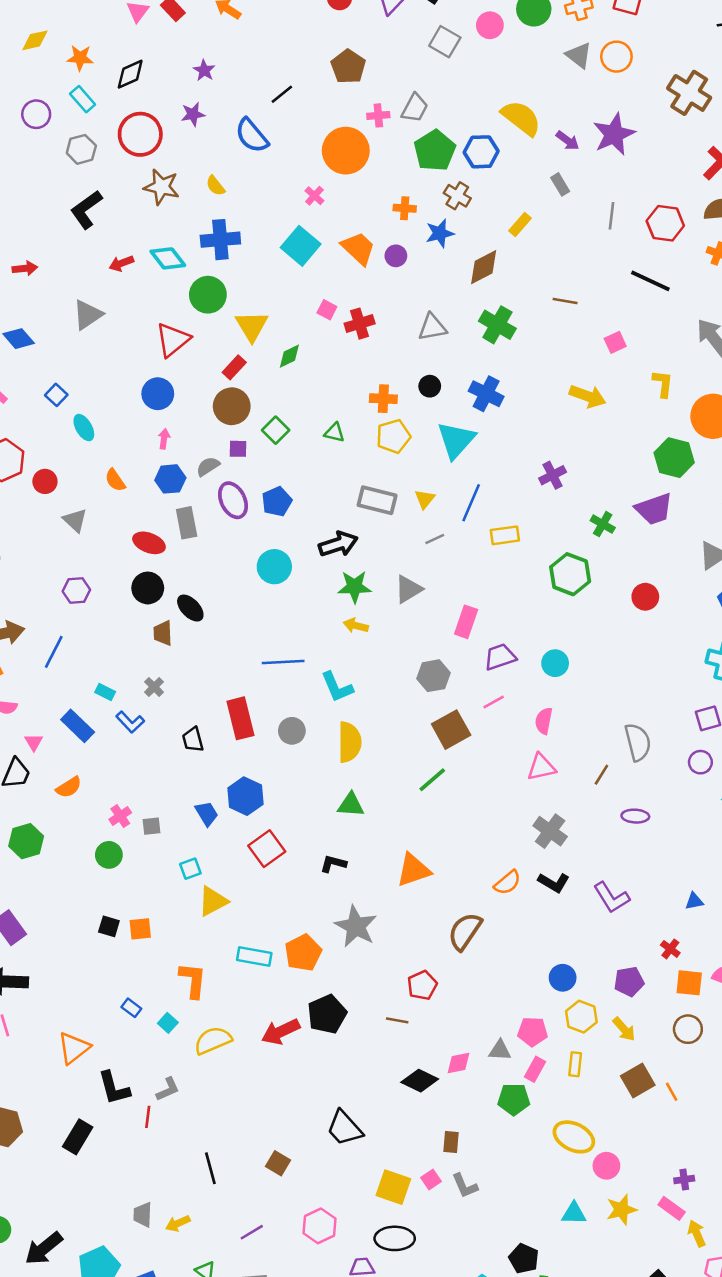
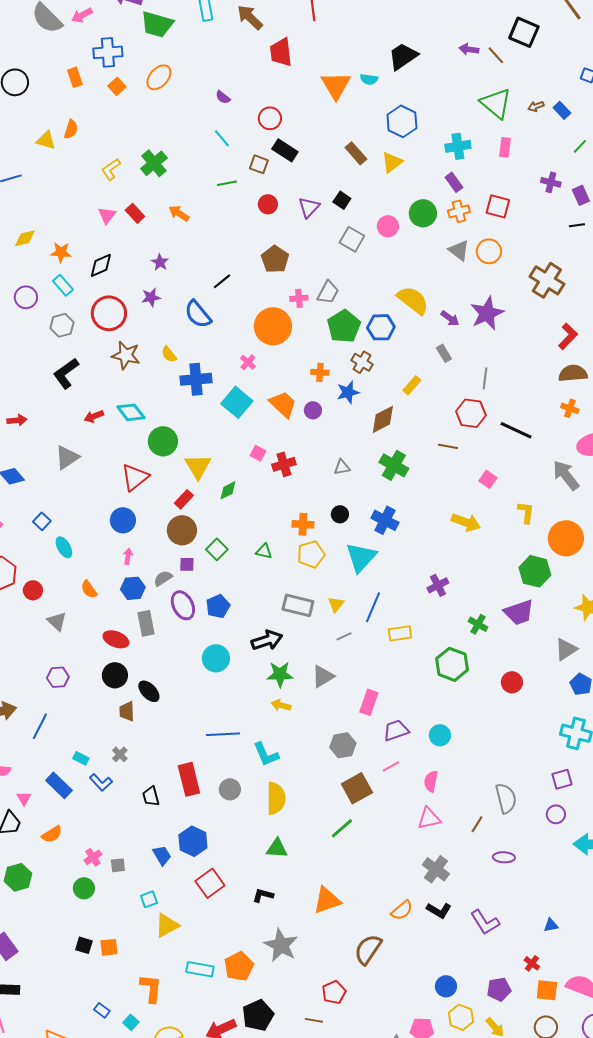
red hexagon: (665, 223) -> (471, 413), moved
blue cross: (220, 240) -> (196, 379), moved
gray triangle: (432, 327) -> (342, 467), size x0.7
pink square: (615, 342) -> (488, 479), turned -30

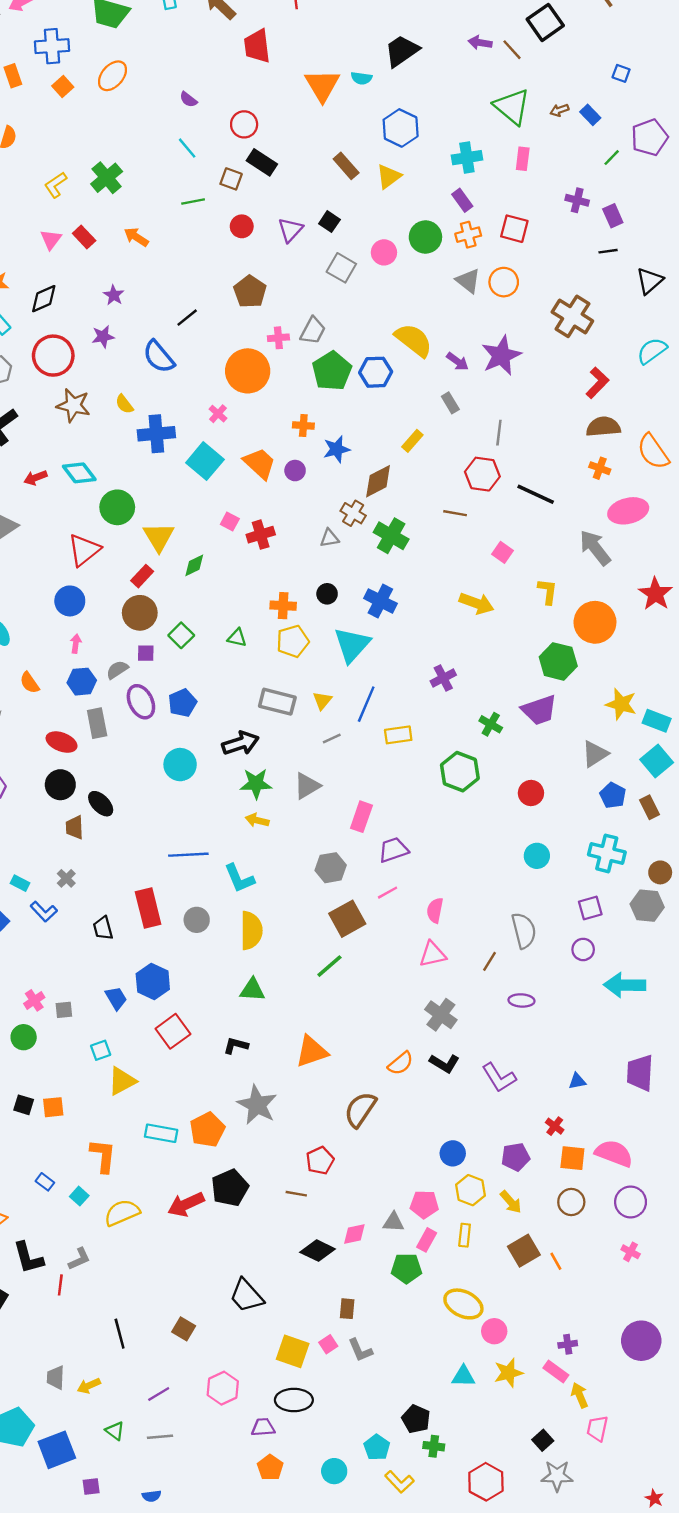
black square: (524, 32) -> (545, 22), turned 32
brown cross: (362, 362) -> (353, 513), moved
cyan circle: (440, 735) -> (537, 856), moved

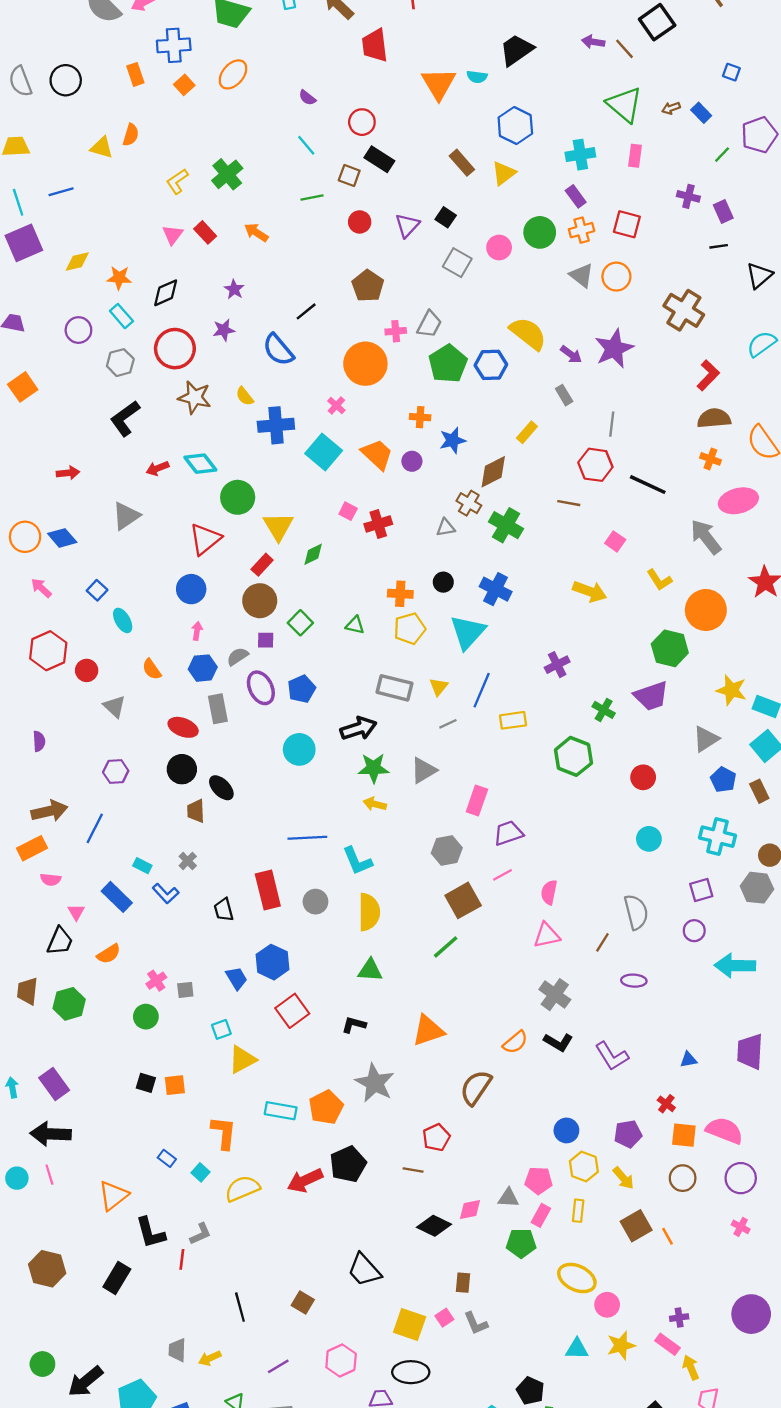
yellow L-shape: (548, 591) -> (659, 580), turned 140

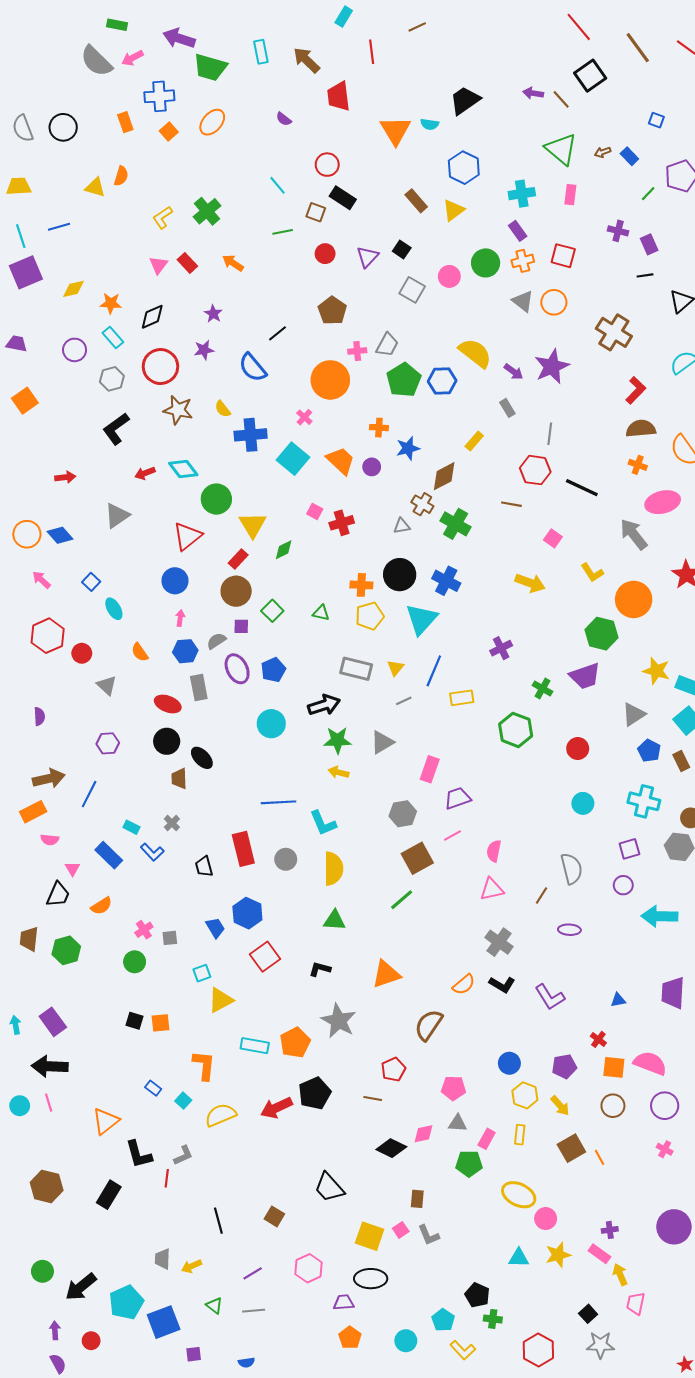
purple semicircle: (307, 98) -> (284, 119), moved
black circle: (443, 582) -> (400, 575), size x1.8
pink pentagon: (539, 1180) -> (453, 1088), moved

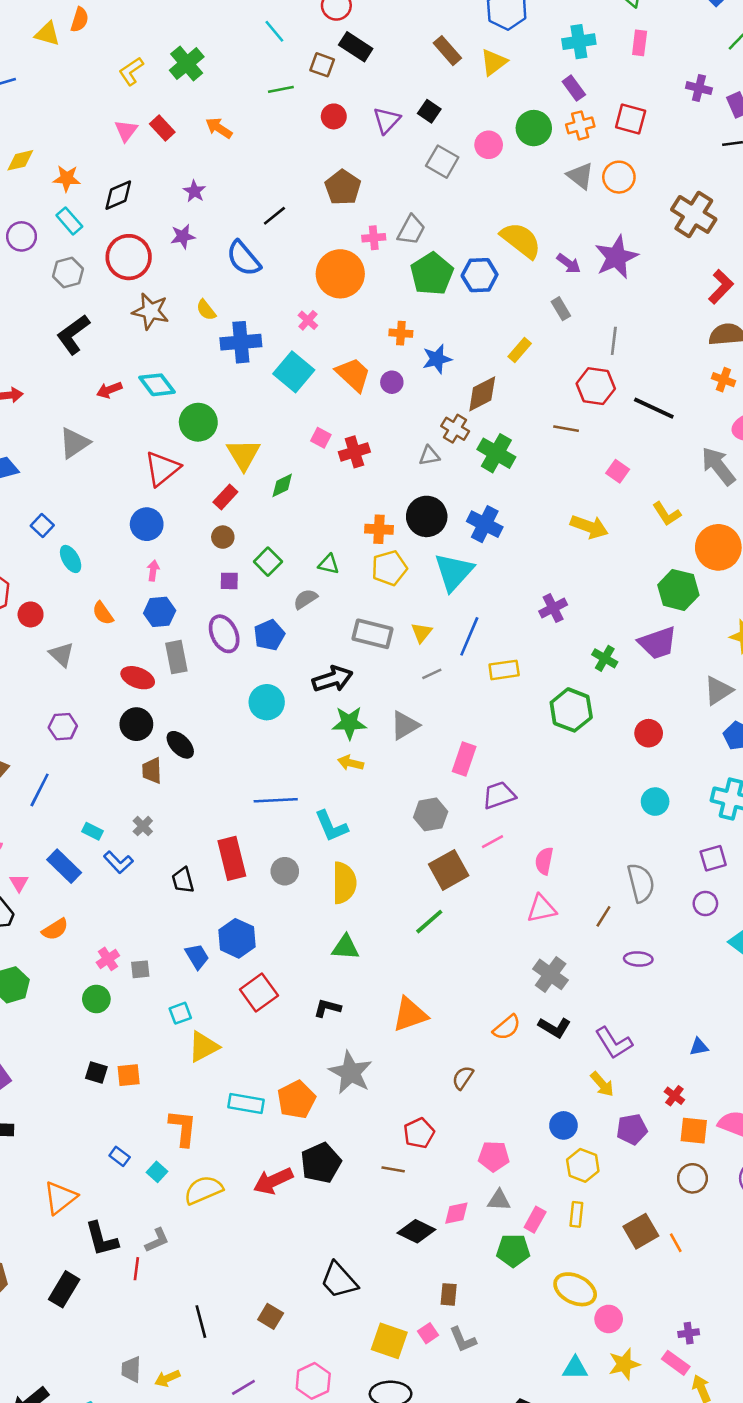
brown circle: (236, 591) -> (223, 537), size x0.6
gray semicircle: (216, 641) -> (305, 599), moved
brown semicircle: (429, 1025) -> (463, 1078), size x0.6
yellow arrow: (560, 1106) -> (602, 1084), moved

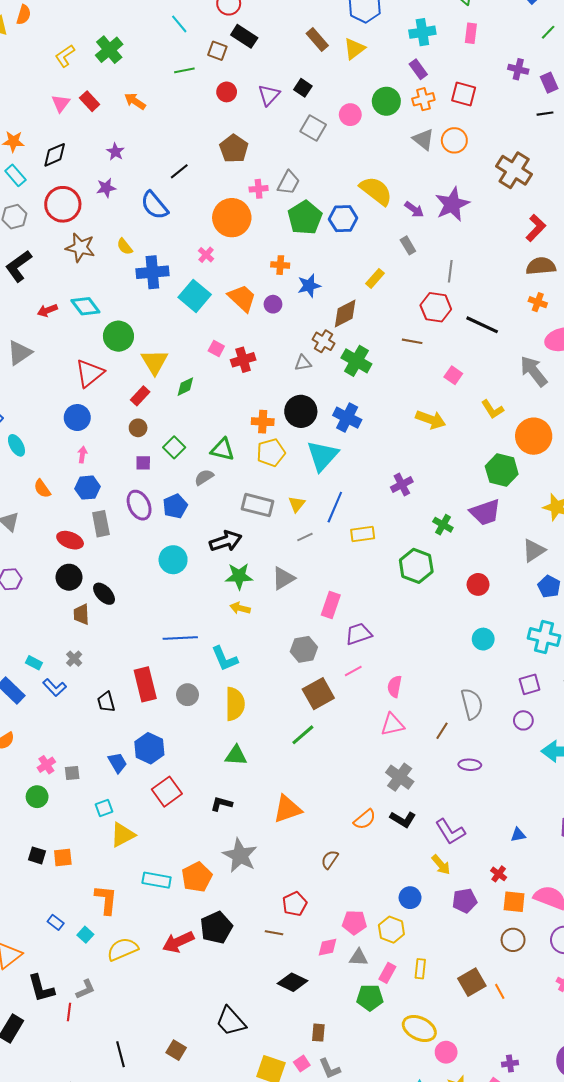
green triangle: (329, 564) -> (223, 449), size x1.4
yellow hexagon: (583, 1165) -> (391, 930), moved
pink diamond: (456, 1213) -> (328, 947), moved

